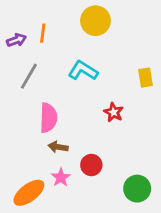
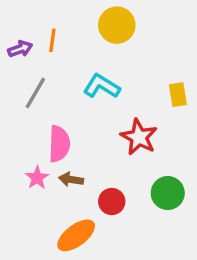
red star: (114, 112) -> (139, 137), size x1.5
pink star: (61, 177) -> (37, 178), moved
green circle: (137, 189) -> (168, 193), moved
orange ellipse: (29, 193) -> (76, 235), moved

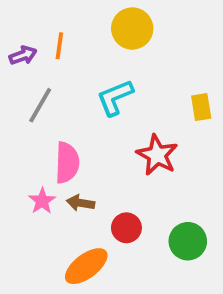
cyan L-shape: (102, 86) -> (115, 97), turned -54
green circle: (168, 193) -> (188, 241), moved

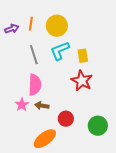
yellow circle: (132, 29) -> (57, 26), moved
gray line: (40, 105) -> (34, 55), moved, turned -48
yellow rectangle: (201, 107) -> (83, 56), moved

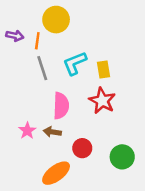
orange line: (31, 24) -> (37, 41), moved
yellow circle: (57, 26) -> (56, 20), moved
purple arrow: (12, 29) -> (15, 36), turned 32
pink semicircle: (35, 85) -> (61, 106), moved

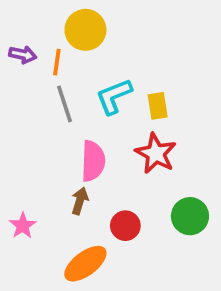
pink star: (27, 131) -> (23, 226), moved
brown arrow: (52, 132) -> (80, 201), turned 98
green circle: (122, 157) -> (190, 216), moved

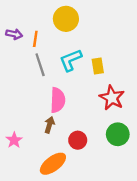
yellow circle: (85, 30) -> (66, 19), moved
red star: (156, 153) -> (112, 98), moved

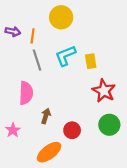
pink semicircle: (58, 100) -> (26, 93), moved

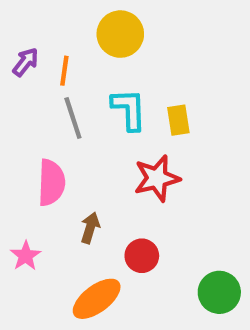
purple arrow: (13, 32) -> (26, 62), turned -64
cyan L-shape: (65, 56) -> (129, 109), turned 110
red star: (104, 91) -> (157, 178), moved, turned 30
green circle: (109, 125) -> (219, 292), moved

